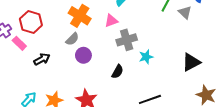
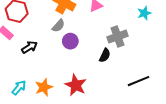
gray cross: (127, 40) -> (118, 37), moved
cyan star: (146, 57) -> (144, 13), moved

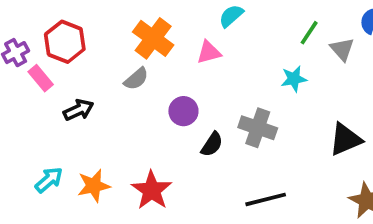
gray cross: (118, 37) -> (258, 128), moved, turned 30
purple circle: (70, 41) -> (183, 111), moved

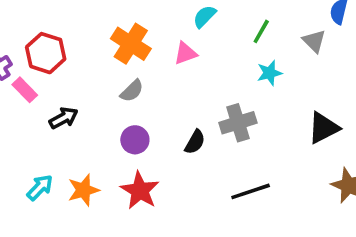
green line: (309, 33) -> (261, 31), moved
gray semicircle: (136, 79) -> (132, 91), moved
purple circle: (183, 111) -> (135, 140), moved
gray cross: (258, 128) -> (238, 123), turned -32

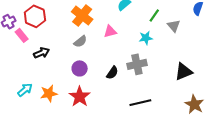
gray triangle: (314, 41) -> (174, 26), moved
pink triangle: (185, 53) -> (110, 31), moved
cyan star: (269, 73) -> (146, 38), moved

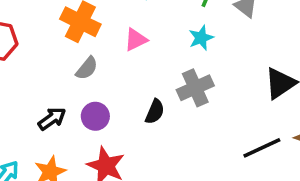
black arrow: (41, 53) -> (52, 119), moved
black line: (140, 103) -> (262, 148), moved

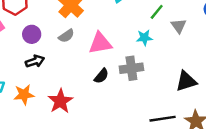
pink triangle: (136, 40) -> (100, 43), moved, size x1.5
purple circle: (95, 116) -> (32, 34), moved

